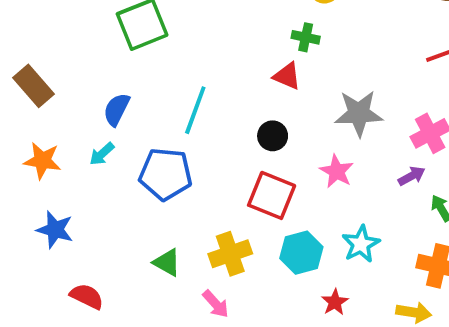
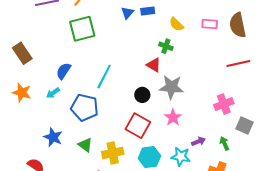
gray star: (359, 113) -> (171, 87), moved
purple arrow: (412, 176) -> (198, 141), moved
blue star: (55, 230) -> (53, 137), moved
cyan star: (361, 244) -> (181, 157), turned 30
green triangle: (167, 262) -> (85, 145), moved

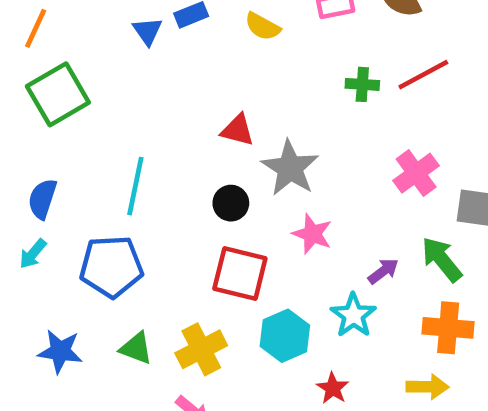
green cross: (166, 46) -> (362, 84), moved
gray star: (171, 87) -> (290, 168), turned -30
green arrow: (224, 143) -> (442, 259), size x1.5
cyan star: (181, 157) -> (353, 315), turned -30

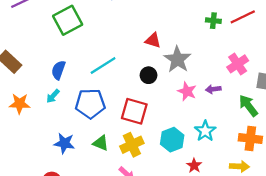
cyan line: (135, 186) -> (103, 65), turned 44
purple arrow: (383, 271) -> (213, 89), moved, turned -152
red square: (240, 273) -> (134, 111), moved

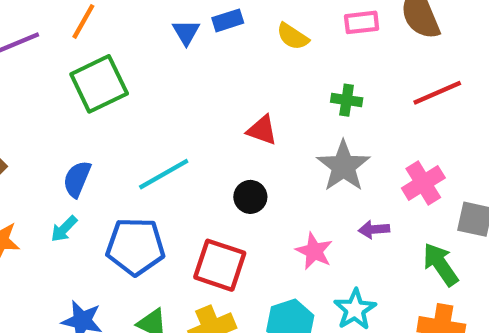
green cross: (213, 21) -> (347, 100), moved
gray star: (177, 59) -> (343, 166), moved
pink star: (187, 91) -> (314, 251), moved

